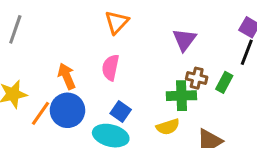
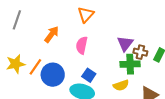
purple triangle: (184, 40) -> (125, 44), moved
orange arrow: (67, 76) -> (52, 34), moved, turned 60
orange line: (41, 113) -> (35, 67), moved

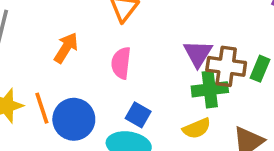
brown cross: (140, 52) -> (226, 66), size x1.5
orange line: (35, 67) -> (42, 108), turned -48

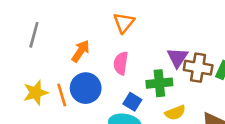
green cross: (210, 89) -> (159, 83), moved
blue circle: (74, 119) -> (86, 88), moved

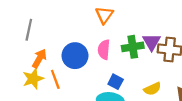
orange arrow: (81, 51) -> (39, 58), moved
green cross: (159, 83) -> (133, 47), moved
blue circle: (86, 88) -> (75, 56), moved

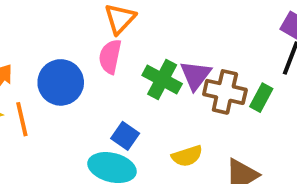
green cross: (133, 47) -> (162, 79), turned 30
pink semicircle: (104, 50) -> (110, 57), moved

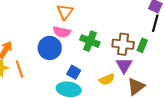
pink semicircle: (110, 57) -> (62, 32), turned -84
purple triangle: (196, 75) -> (124, 65), moved
blue circle: (61, 82) -> (50, 48), moved

